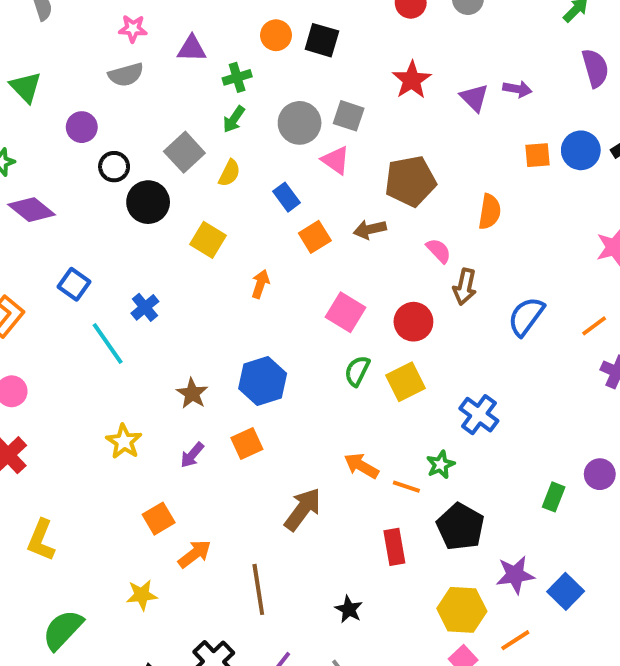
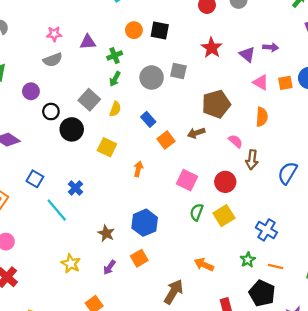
pink triangle: (336, 160) -> (261, 82), moved
orange line: (406, 487) -> (276, 266), moved

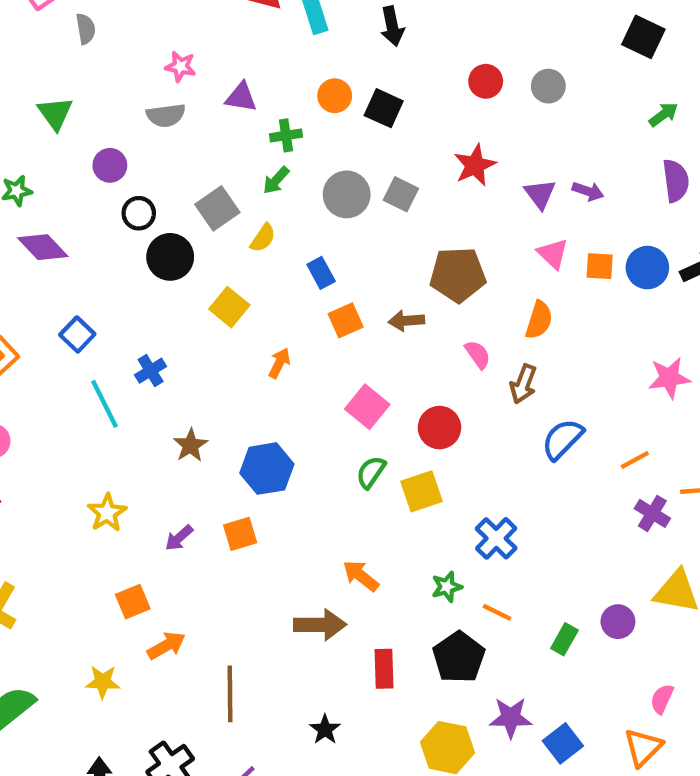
brown arrow: (252, 160) -> (523, 384), moved
brown star: (106, 233) -> (190, 445), moved
brown arrow: (174, 292) -> (320, 625), moved, turned 45

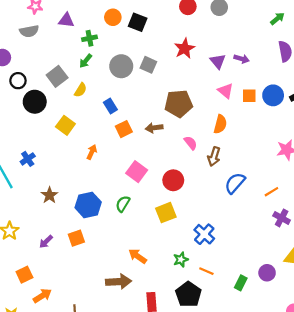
green semicircle: (371, 472) -> (123, 204), moved

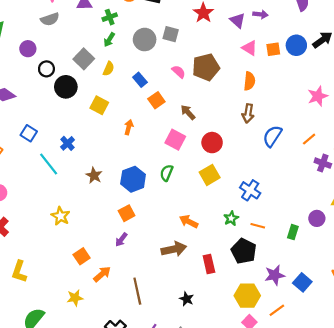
brown arrow: (154, 128) -> (188, 112), moved, turned 63
pink semicircle: (191, 143) -> (179, 72), moved
purple arrow: (46, 242) -> (121, 240), moved

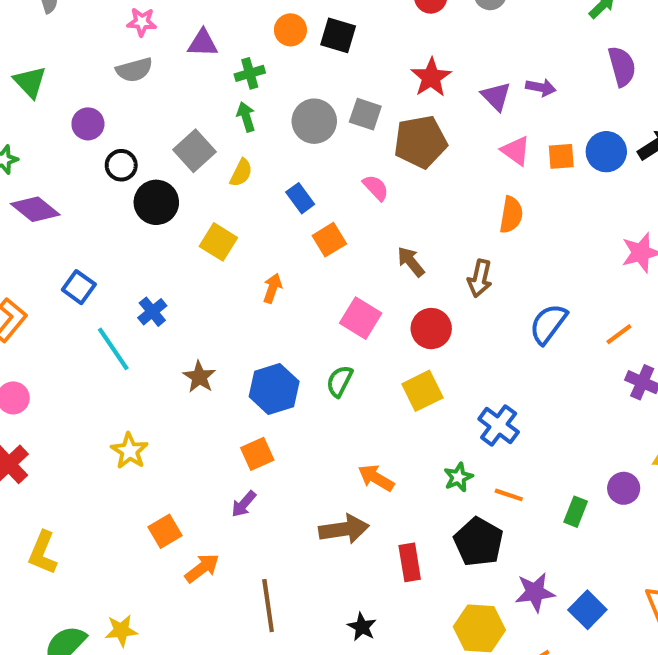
green arrow: (109, 40) -> (246, 117), turned 128
brown pentagon: (206, 67) -> (420, 142), moved
brown arrow: (188, 112) -> (411, 262), moved
brown arrow: (248, 113) -> (480, 278), moved
yellow star: (75, 298) -> (121, 630), moved

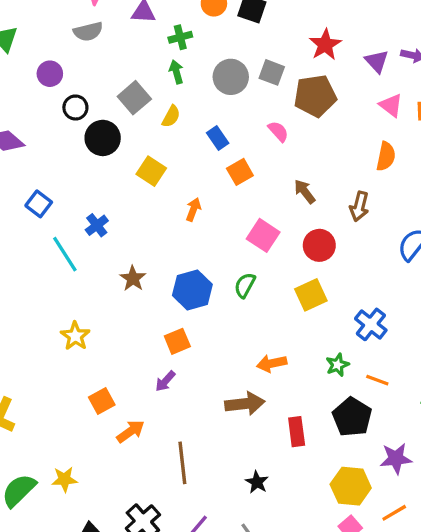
orange arrow: (376, 478) -> (272, 363), turned -44

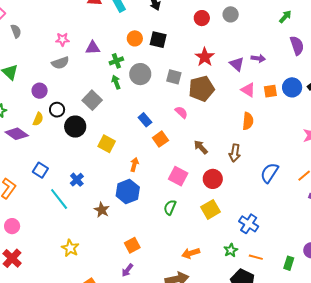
gray circle: (231, 77) -> (140, 74), moved
yellow semicircle: (171, 116) -> (38, 119), moved
blue hexagon: (192, 290) -> (128, 192), moved

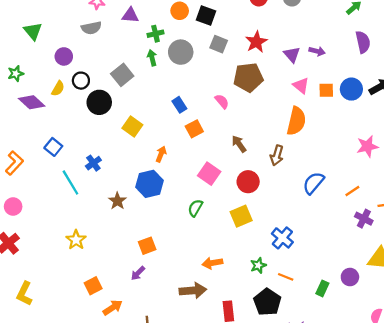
gray square: (174, 77) -> (219, 44), moved
orange semicircle: (248, 121) -> (296, 121), size x1.4

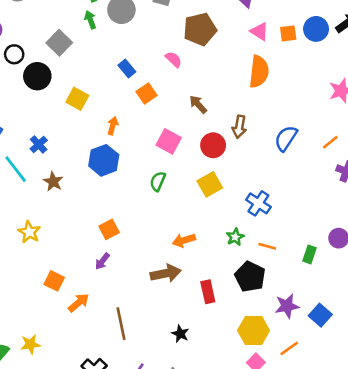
brown arrow: (277, 155) -> (239, 127), moved
brown star: (117, 201) -> (53, 182), moved
orange square: (93, 286) -> (54, 281), turned -30

